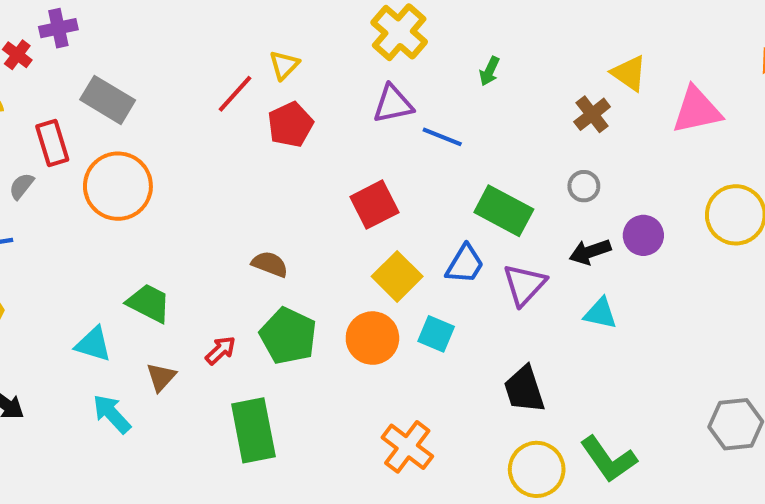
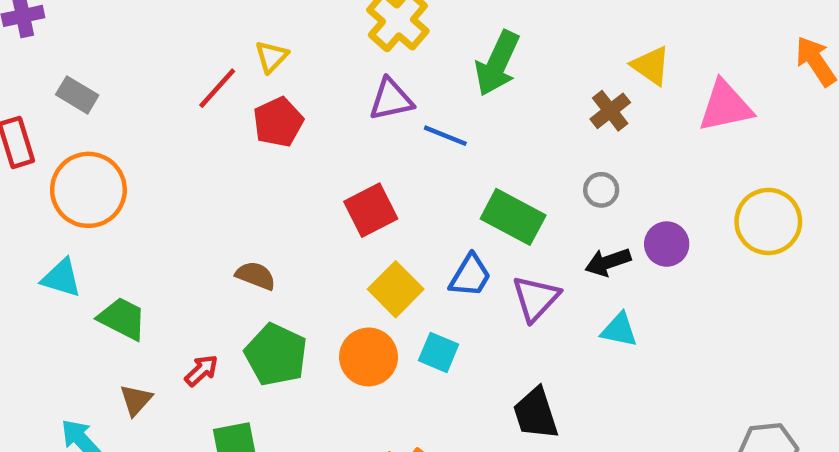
green arrow: (489, 71) -> (497, 63), size x2.0
gray rectangle: (108, 100) -> (77, 95), size x0.7
cyan triangle: (93, 344) -> (61, 278), moved

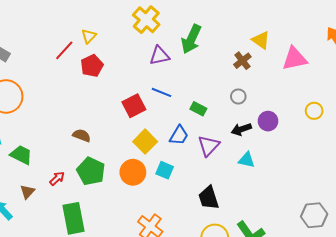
purple triangle: (391, 99) -> (159, 56), moved
blue line: (445, 136) -> (162, 92), moved
green rectangle: (513, 217) -> (198, 109), size x0.6
yellow circle: (768, 221) -> (314, 111), size x0.6

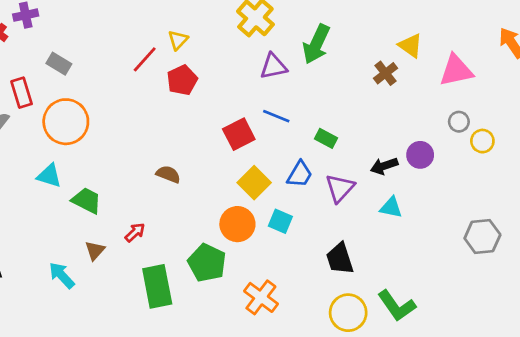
gray circle: (238, 96) -> (459, 122), moved
green pentagon: (91, 171) -> (207, 263), moved
gray hexagon: (314, 215) -> (482, 237), moved

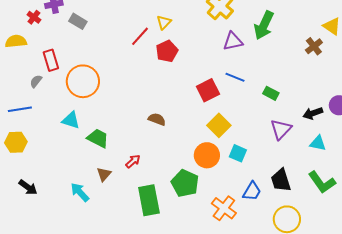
gray rectangle: (59, 64) -> (78, 21), moved
blue trapezoid: (300, 174) -> (252, 191), moved
green L-shape: (397, 306) -> (322, 182), moved

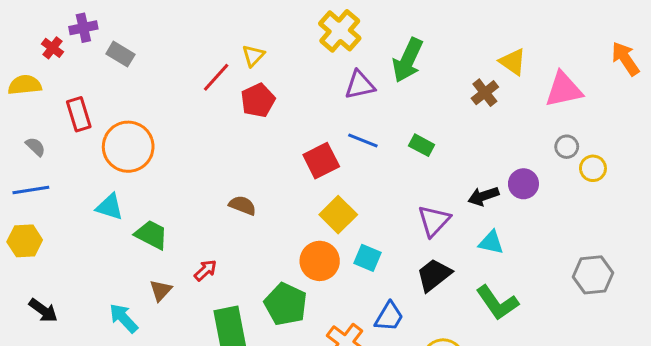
gray semicircle: (36, 81) -> (36, 147), moved, turned 96
green rectangle: (271, 93) -> (422, 145), moved
black trapezoid: (281, 180) -> (434, 275), moved, turned 70

